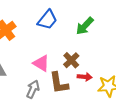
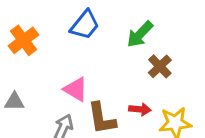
brown cross: (71, 60) -> (160, 66), moved

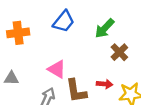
orange cross: (24, 40) -> (18, 33), turned 30

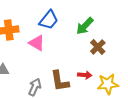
pink triangle: (57, 69) -> (37, 43), moved

